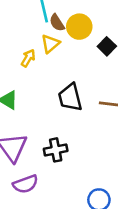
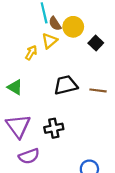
black trapezoid: (70, 97) -> (66, 85), turned 90

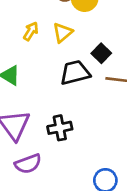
yellow triangle: (49, 41) -> (63, 33), moved
black square: (96, 43) -> (101, 53), moved

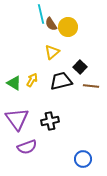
yellow arrow: (31, 31) -> (32, 80), moved

